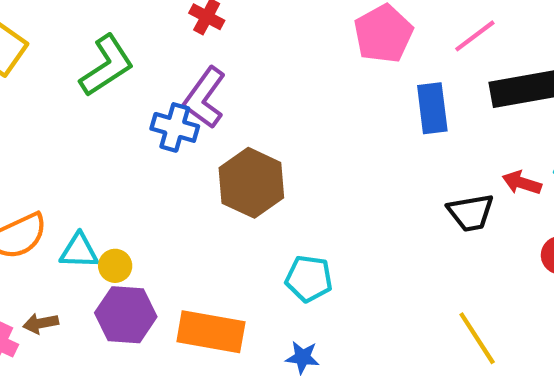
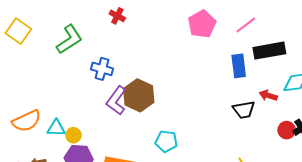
purple L-shape: (205, 98) -> (116, 101), moved
blue rectangle: (432, 108) -> (239, 66), moved

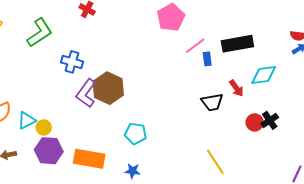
pink line: (246, 25) -> (195, 46), moved
blue rectangle: (239, 66) -> (207, 59), size x0.6
red arrow: (268, 95) -> (236, 88), turned -144
cyan triangle: (56, 128) -> (27, 120), turned -30

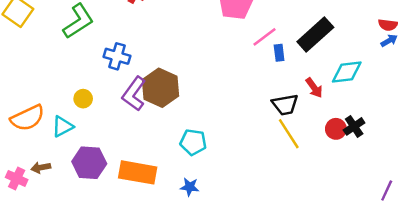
black rectangle: (237, 44) -> (315, 35), turned -32
yellow circle: (44, 127) -> (83, 99), moved
yellow line: (215, 162) -> (289, 134), moved

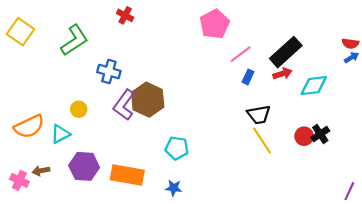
blue rectangle: (279, 53) -> (248, 77), moved, turned 32
red arrow: (314, 88) -> (282, 74), moved, turned -72

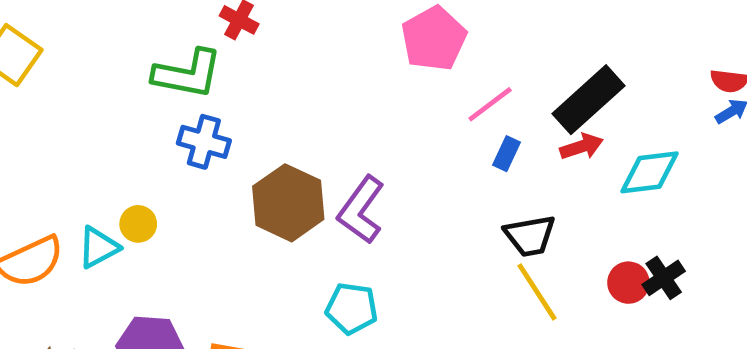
green L-shape: (74, 40) -> (187, 74), moved, turned 44
purple L-shape: (124, 105) -> (361, 210), moved
cyan triangle: (60, 134) -> (98, 247), moved

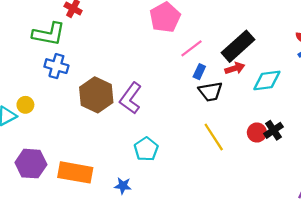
black trapezoid: (530, 236) -> (210, 92), moved
cyan pentagon: (352, 308) -> (146, 149), moved, turned 30

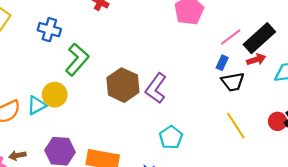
green L-shape: (49, 34) -> (77, 59), moved, turned -60
pink line: (192, 48) -> (231, 37), moved
blue cross: (56, 66) -> (49, 30), moved
yellow circle: (25, 105) -> (55, 95), size x1.5

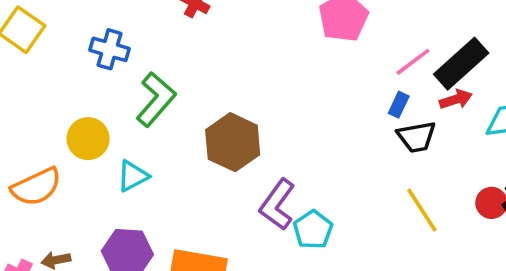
purple L-shape: (156, 88) -> (277, 205), moved
yellow circle: (55, 95) -> (88, 139), moved
cyan triangle: (37, 105) -> (133, 176), moved

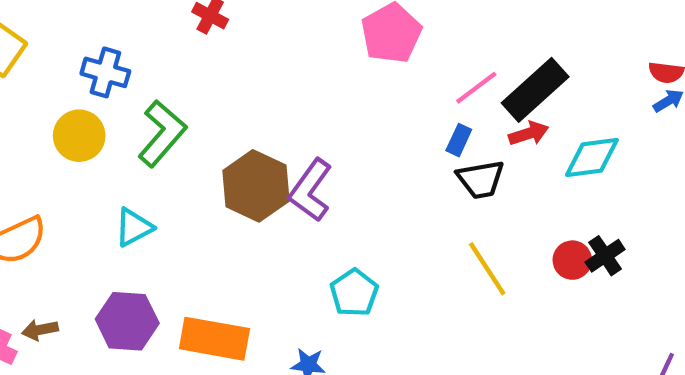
yellow circle: (88, 139) -> (79, 136), moved
purple L-shape: (277, 205) -> (310, 190), moved

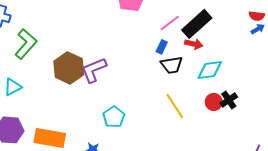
red arrow: (529, 134) -> (194, 44), turned 30
cyan diamond: (592, 158) -> (210, 70), moved
purple L-shape: (310, 190) -> (94, 70), turned 32

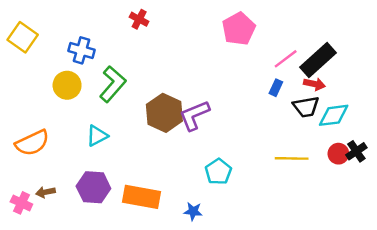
black trapezoid: (172, 65) -> (306, 107), moved
yellow line: (175, 106) -> (292, 158), turned -56

